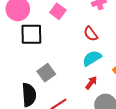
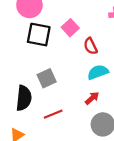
pink square: (58, 11) -> (70, 28), moved
red semicircle: (91, 34) -> (90, 46), moved

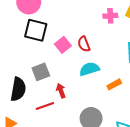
pink square: (70, 28) -> (63, 45), moved
red arrow: (92, 98) -> (61, 91), moved, turned -72

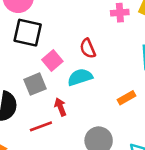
pink square: (63, 45) -> (52, 60), moved
cyan semicircle: (89, 69) -> (80, 77), moved

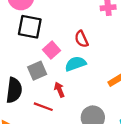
red line: (41, 126) -> (43, 107), turned 42

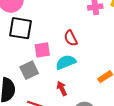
pink square: (52, 50) -> (42, 50), turned 35
red arrow: (59, 90) -> (62, 88), moved

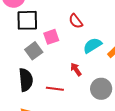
cyan semicircle: (66, 62) -> (92, 45), moved
gray square: (29, 70) -> (34, 51), moved

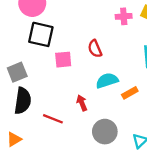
gray square: (34, 51) -> (17, 72), moved

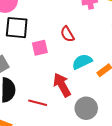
red arrow: (82, 103) -> (62, 85), size x1.6

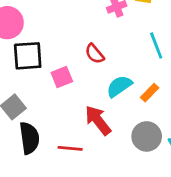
gray circle: (86, 108) -> (147, 136), moved

